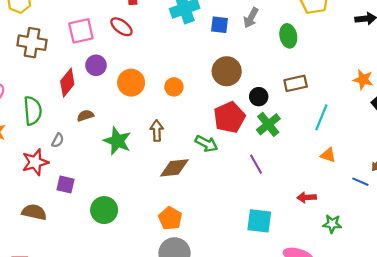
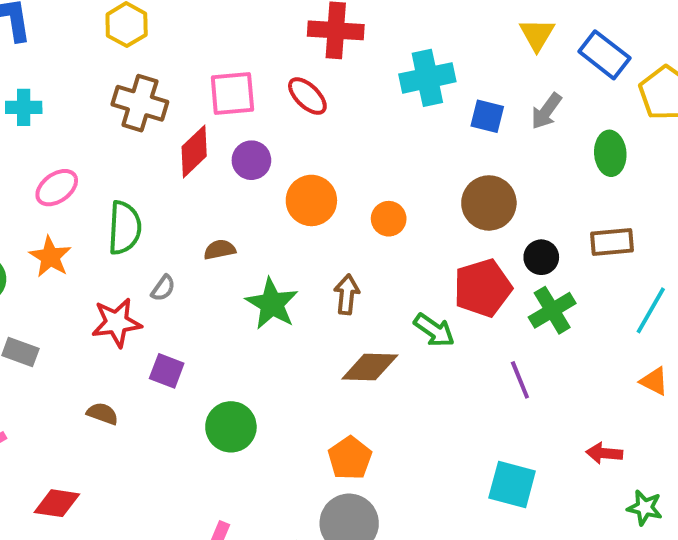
red diamond: (67, 83) -> (194, 151), moved
brown semicircle: (34, 212) -> (102, 414), size x0.7

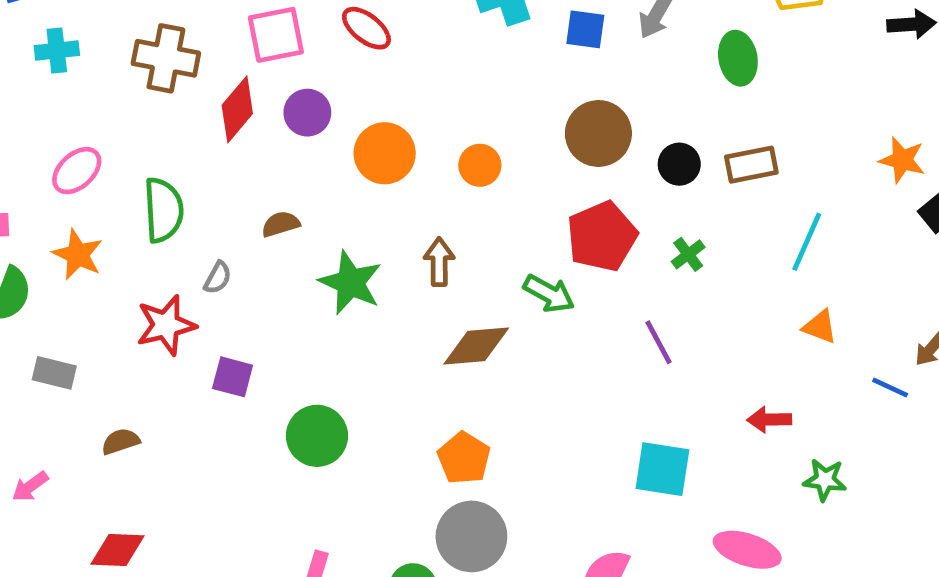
cyan cross: (24, 107) -> (57, 50), moved
black circle: (541, 257) -> (679, 164), moved
green cross: (552, 310) -> (688, 254), size x0.6
brown semicircle: (102, 414) -> (121, 441), moved, turned -32

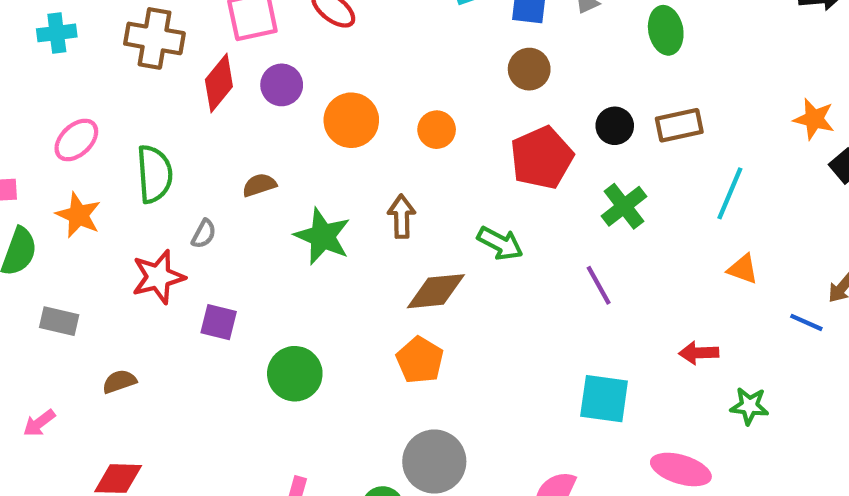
brown circle: (598, 133) -> (529, 69), moved, size x0.7
red pentagon: (602, 236) -> (542, 158), moved
green cross: (688, 254) -> (624, 206), size x1.5
orange pentagon: (464, 458) -> (420, 360), moved

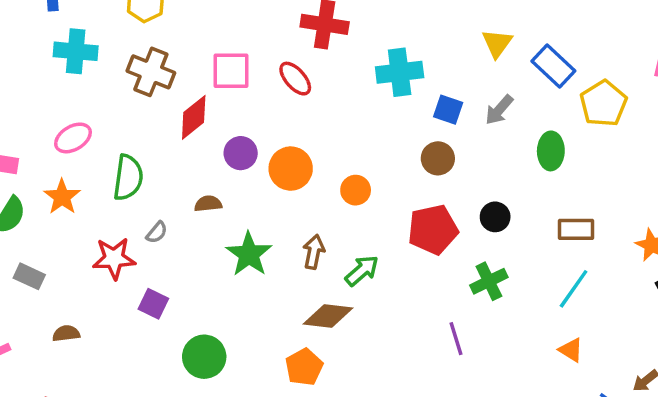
cyan cross: (57, 33) -> (76, 51), size x1.4
purple circle: (282, 85) -> (241, 153), moved
brown rectangle: (679, 125) -> (576, 229), moved
green arrow: (500, 243) -> (362, 271), moved, turned -81

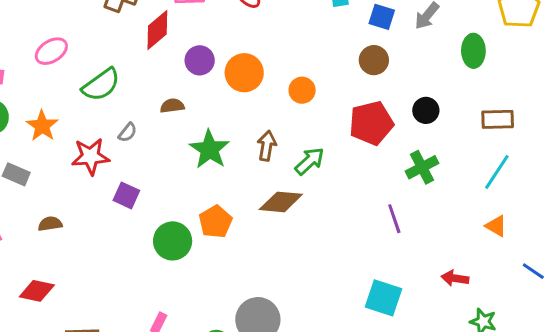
green semicircle: (128, 178) -> (101, 85), turned 48
orange star: (62, 197) -> (42, 126), moved
orange pentagon: (304, 367) -> (215, 222), moved

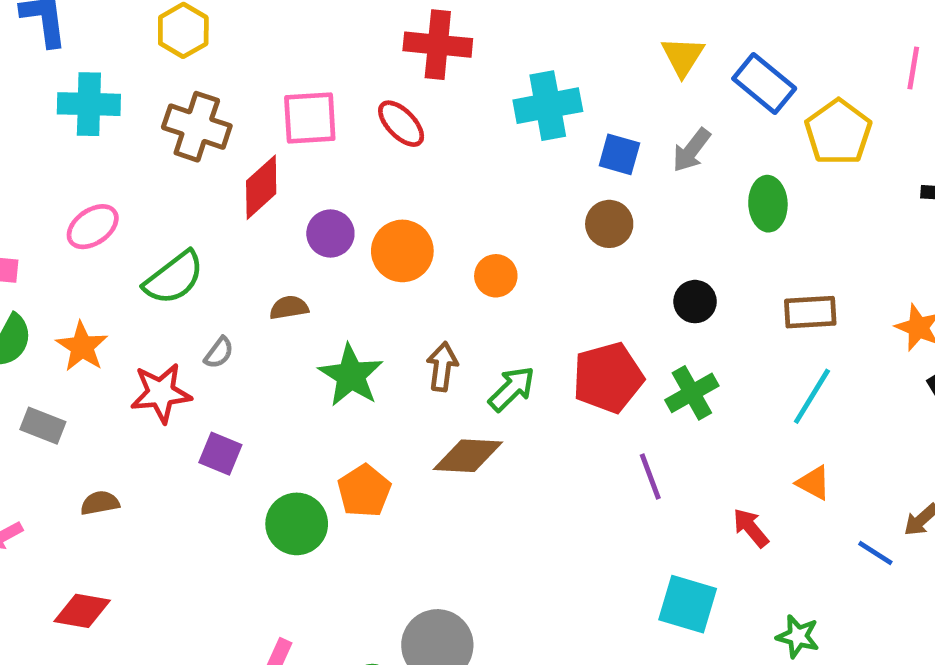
red pentagon: (371, 123) -> (608, 378), moved
red arrow: (455, 278) -> (751, 528), moved, turned 44
cyan square: (383, 298) -> (688, 604), moved

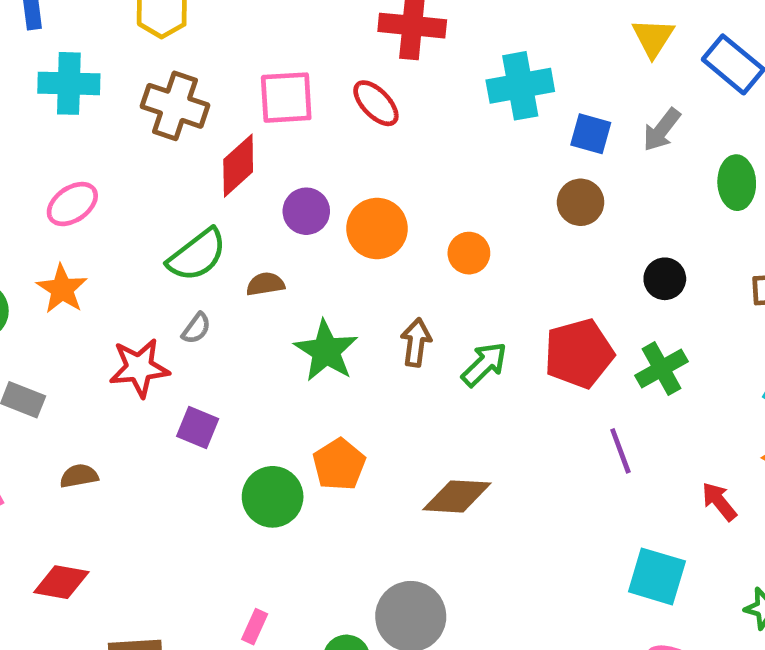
green semicircle: (174, 278) -> (197, 255), moved
orange star: (82, 347) -> (62, 289), moved
brown diamond: (468, 456) -> (457, 496), moved

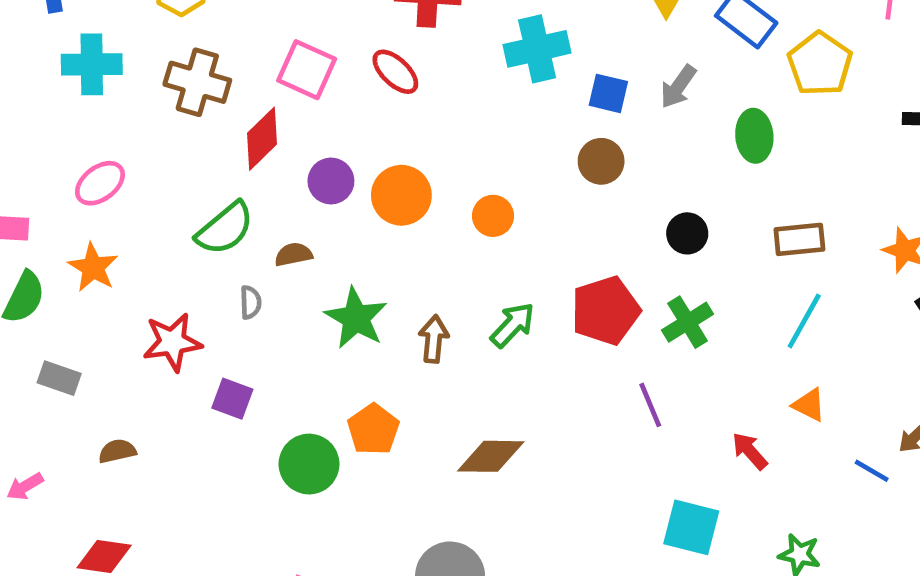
pink square: (286, 98) -> (307, 70), turned 30
gray semicircle: (196, 328) -> (251, 302), moved, turned -36
brown arrow: (416, 342) -> (434, 339), moved

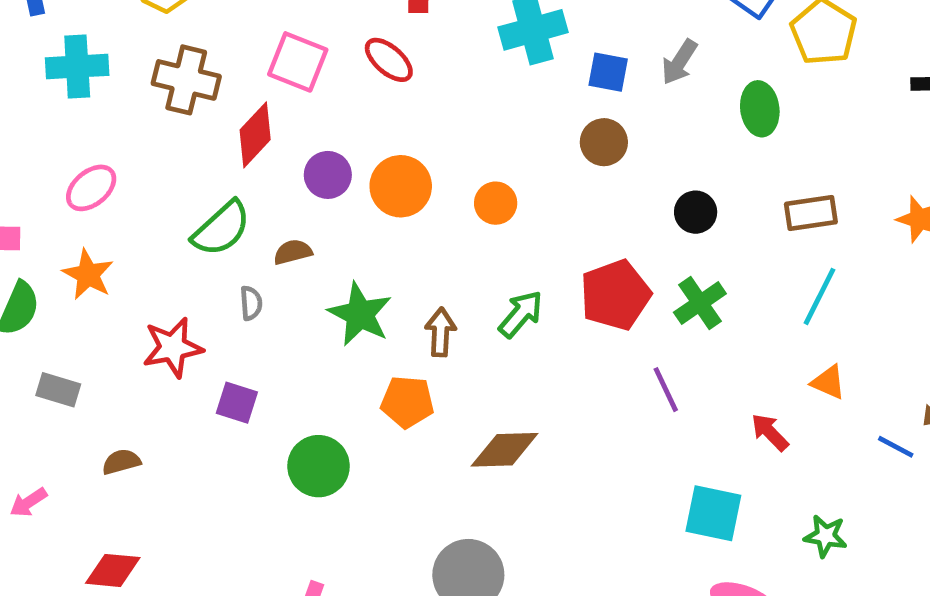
orange pentagon: (373, 429) -> (407, 402), moved, turned -30

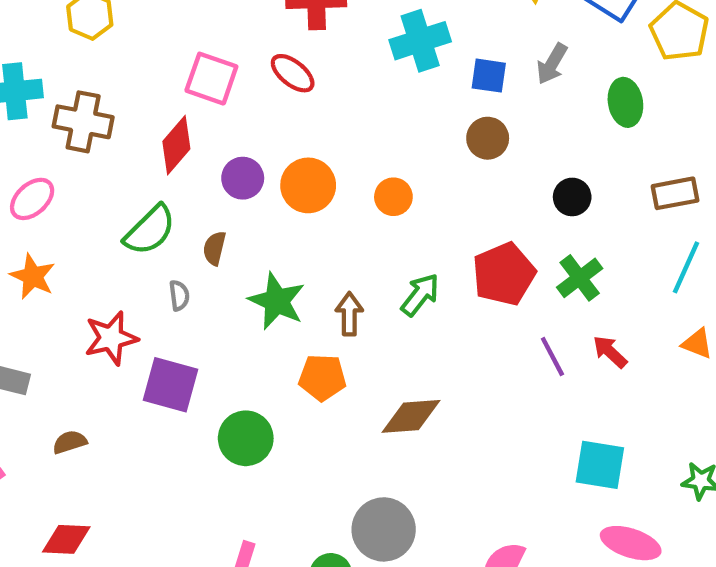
brown cross: (186, 80) -> (83, 122), moved
brown semicircle: (293, 252) -> (214, 248), turned -60
purple square: (237, 403) -> (170, 385), size x1.5
red arrow: (770, 432) -> (610, 352), moved

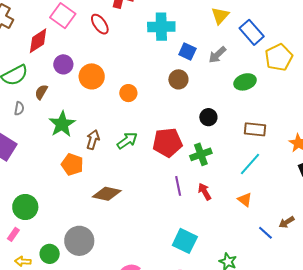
green ellipse: (625, 102) -> (245, 82), turned 65
green circle: (246, 438) -> (25, 207), moved

